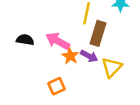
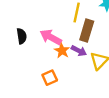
black semicircle: (25, 40) -> (22, 36), turned 72

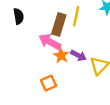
brown rectangle: (87, 30) -> (59, 24), moved
black semicircle: (22, 36) -> (19, 16), moved

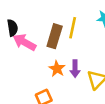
pink arrow: (50, 42) -> (24, 42), moved
purple arrow: (78, 55) -> (75, 69), turned 63

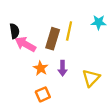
orange star: (57, 69) -> (41, 68), moved
purple arrow: (75, 69) -> (63, 68), moved

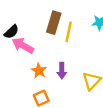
black semicircle: (14, 31) -> (11, 32), turned 56
brown rectangle: (53, 39) -> (54, 23), moved

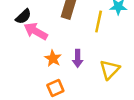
yellow line: (69, 32) -> (99, 21), moved

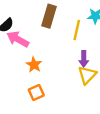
purple arrow: (78, 58) -> (84, 59), moved

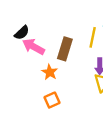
brown rectangle: (49, 16) -> (65, 49), moved

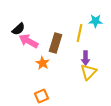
orange square: (52, 100) -> (42, 96), moved

